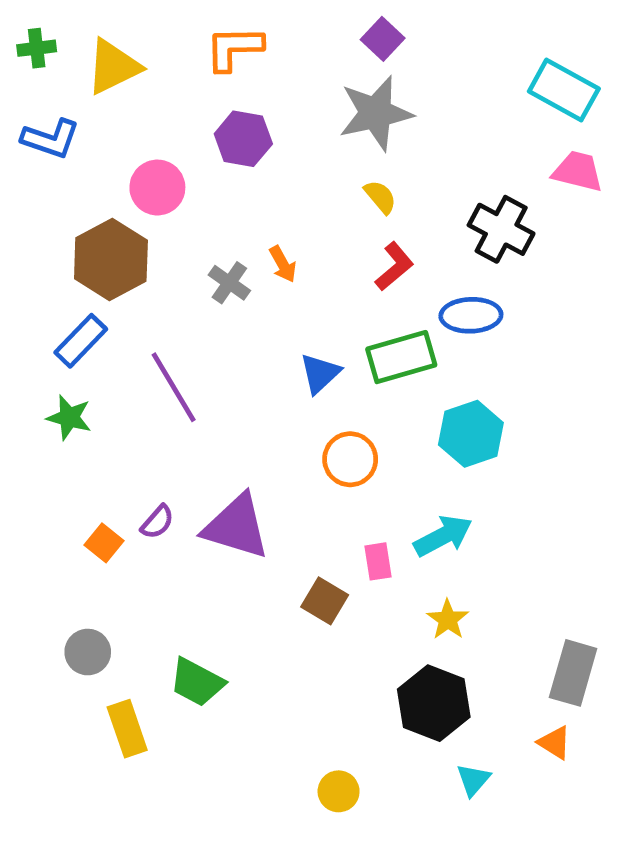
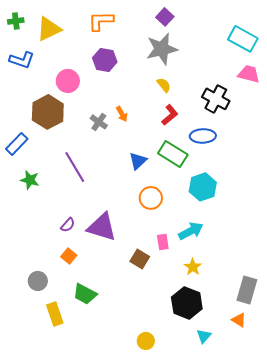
blue rectangle: (81, 341) -> (17, 144), moved
green rectangle: (401, 357) -> (173, 154), turned 48
orange square: (104, 543) -> (69, 256), moved

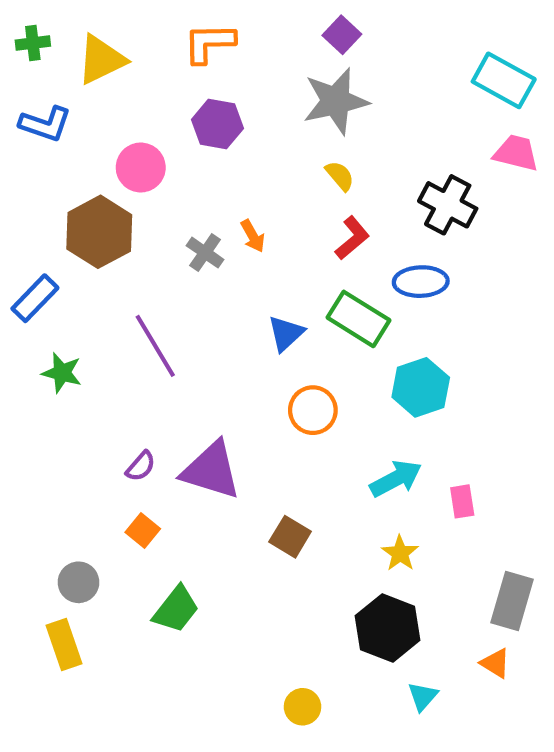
pink rectangle: (163, 242) -> (462, 501), moved
green trapezoid: (85, 294) -> (176, 609), turned -80
yellow rectangle: (55, 314) -> (64, 645), moved

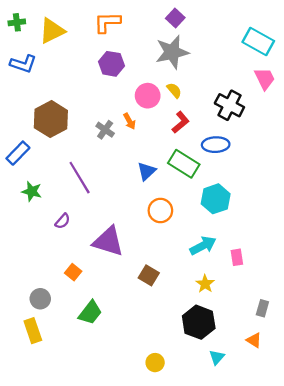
pink trapezoid: (516, 153) -> (265, 79), turned 50
pink circle: (141, 167) -> (148, 96), moved
purple semicircle: (141, 466) -> (63, 221), moved
gray rectangle: (512, 601) -> (262, 308), size x0.6

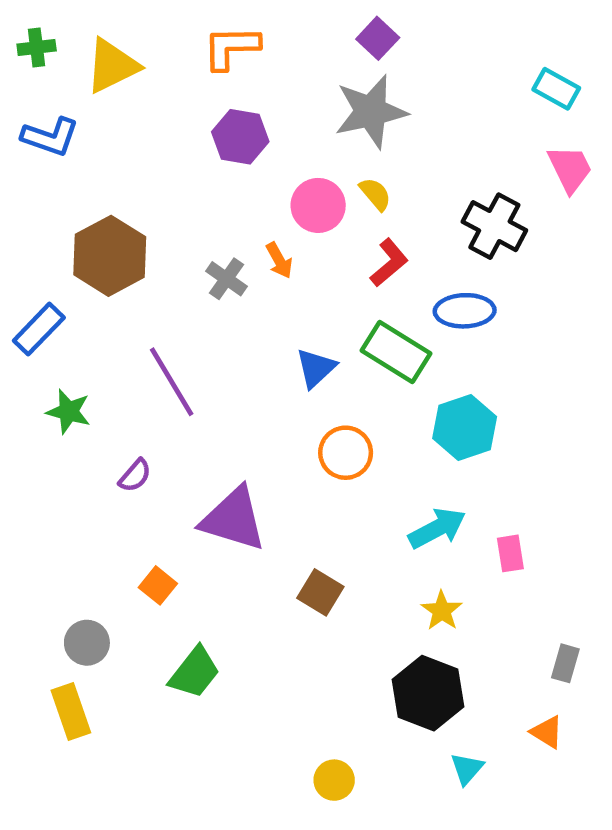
cyan rectangle: (258, 41) -> (556, 89), size x0.7

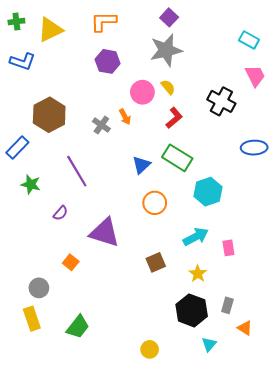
blue ellipse: (465, 311) -> (254, 148), moved
brown square: (320, 592) -> (156, 262), moved, turned 36
gray rectangle: (565, 663) -> (227, 305), moved
green trapezoid: (194, 672) -> (78, 327), moved

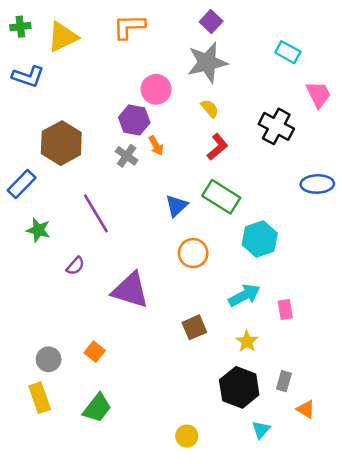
cyan rectangle: (249, 40) -> (288, 52), moved
purple hexagon: (108, 61) -> (134, 120), moved
pink circle: (142, 92) -> (156, 89), moved
orange square: (71, 262) -> (95, 352), moved

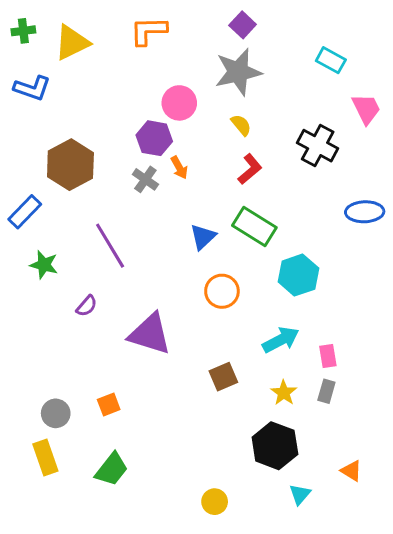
orange square: (95, 352) -> (109, 405), turned 30
gray rectangle: (284, 381) -> (326, 391), moved

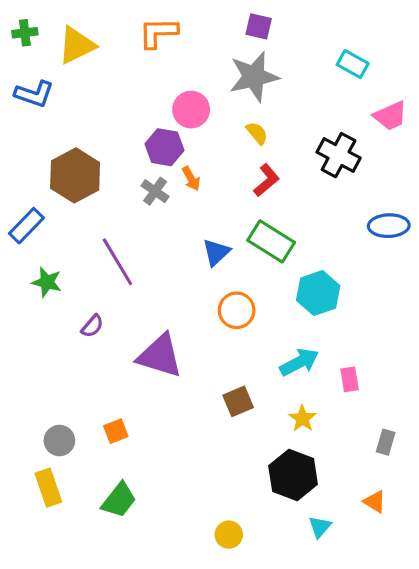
purple square: (243, 25) -> (259, 26), turned -30
pink trapezoid: (366, 109) -> (390, 116), turned 92
gray rectangle: (326, 391) -> (386, 442), moved

